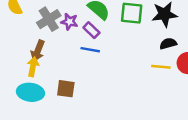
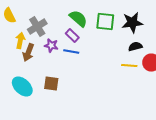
purple star: (69, 22) -> (51, 46), moved
yellow arrow: (33, 67) -> (20, 40), moved
cyan ellipse: (30, 92) -> (22, 86), turned 35

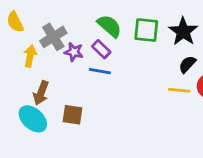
black star: (132, 22) -> (183, 31), turned -30
purple star: (51, 46) -> (74, 52), moved
black semicircle: (135, 46) -> (187, 64), turned -32
brown arrow: (28, 52) -> (41, 93), moved

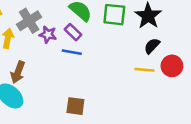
brown square: (72, 115) -> (75, 106), moved

